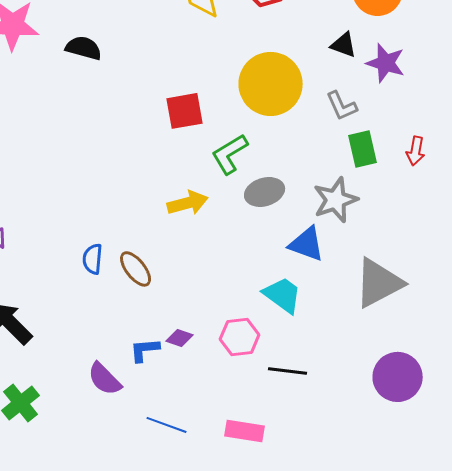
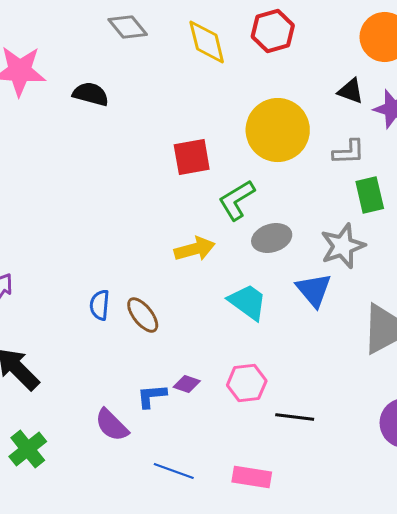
gray L-shape: (342, 106) -> (349, 152), turned -68
blue triangle: (307, 244) -> (314, 290), turned 30
cyan trapezoid: (283, 295) -> (248, 302), moved

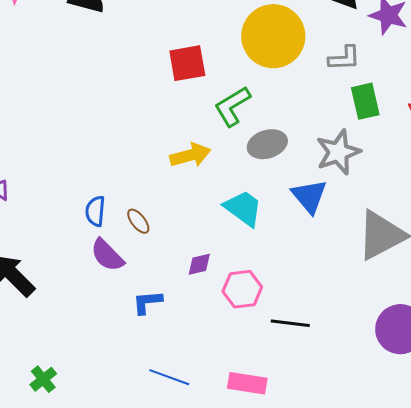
brown ellipse: (143, 315) -> (138, 221), size x0.7
purple diamond: (187, 384) -> (199, 264), moved, turned -32
purple semicircle: (112, 425) -> (107, 255), moved
green cross: (28, 449) -> (43, 379), moved, size x0.7

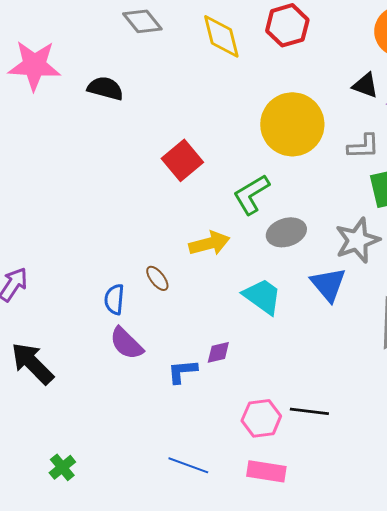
red square: (187, 63) -> (182, 160), moved, turned -30
brown ellipse: (138, 221) -> (157, 278), moved
pink hexagon: (242, 289) -> (261, 418), moved
blue L-shape: (147, 302) -> (182, 371), moved

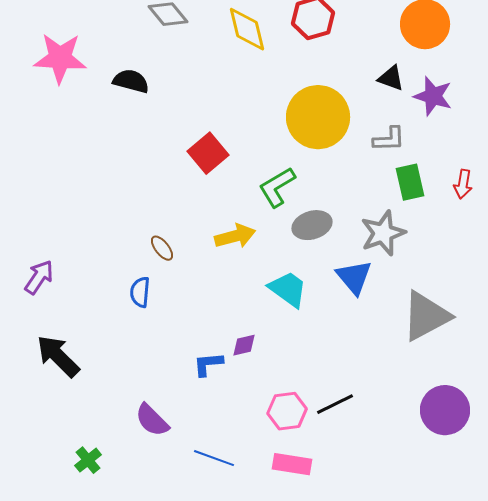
brown ellipse: (157, 278) -> (162, 248), moved
purple semicircle: (126, 343) -> (152, 420), moved
black line: (309, 411) -> (335, 404), turned -33

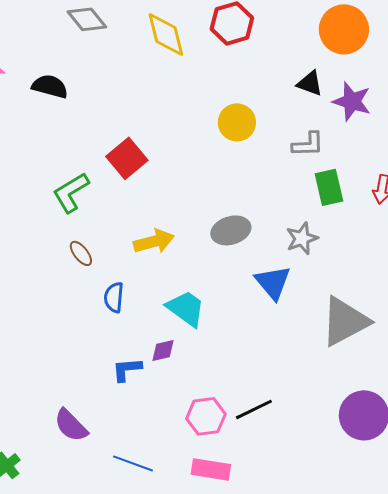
yellow circle: (318, 117) -> (237, 122), size x0.6
green L-shape: (277, 187) -> (71, 192), moved
gray star: (383, 233) -> (302, 238), size x0.7
cyan trapezoid: (288, 289) -> (186, 308), moved
blue semicircle: (140, 292) -> (114, 297), moved

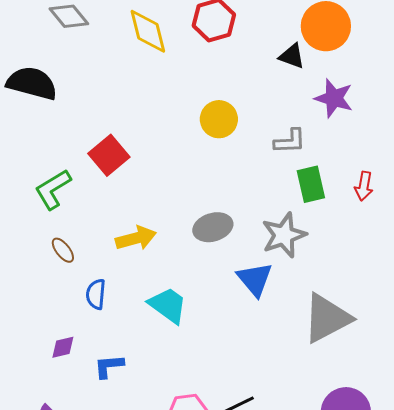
black triangle: (310, 83) -> (292, 56), moved
black semicircle: (50, 86) -> (32, 83), size x1.4
gray star: (302, 238) -> (284, 235), size x1.4
purple diamond: (163, 350) -> (63, 347), moved

